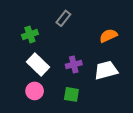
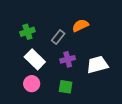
gray rectangle: (63, 18) -> (58, 37), moved
orange semicircle: (108, 36) -> (80, 25), moved

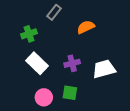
gray rectangle: (58, 37) -> (54, 12), moved
pink circle: (32, 84) -> (44, 97), moved

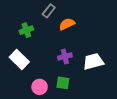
orange semicircle: (86, 27) -> (67, 24), moved
white rectangle: (37, 63) -> (19, 60), moved

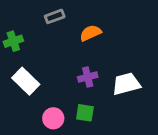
gray rectangle: (49, 11) -> (55, 16), moved, turned 32
green cross: (26, 30) -> (13, 41), moved

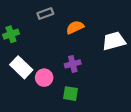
white trapezoid: (126, 84) -> (114, 41), moved
pink circle: (53, 118) -> (44, 78), moved

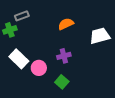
gray rectangle: (45, 14) -> (22, 16), moved
green square: (70, 94) -> (62, 82), turned 32

